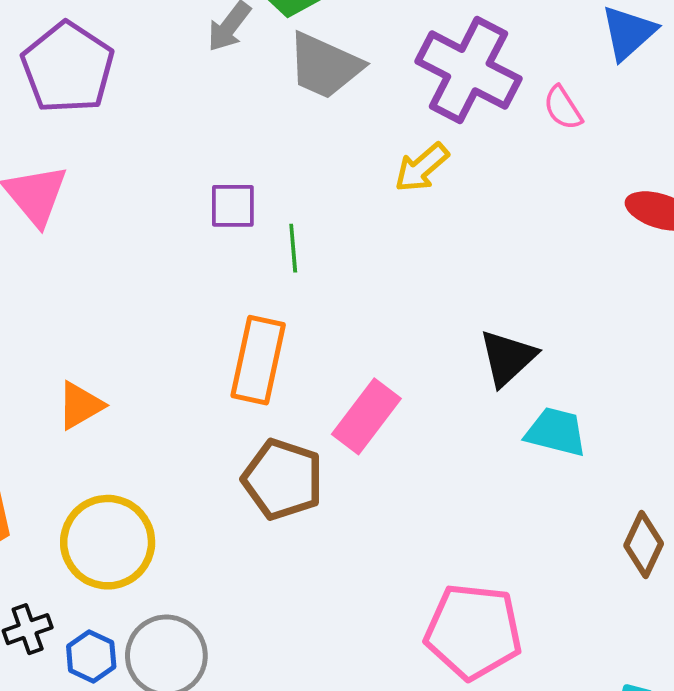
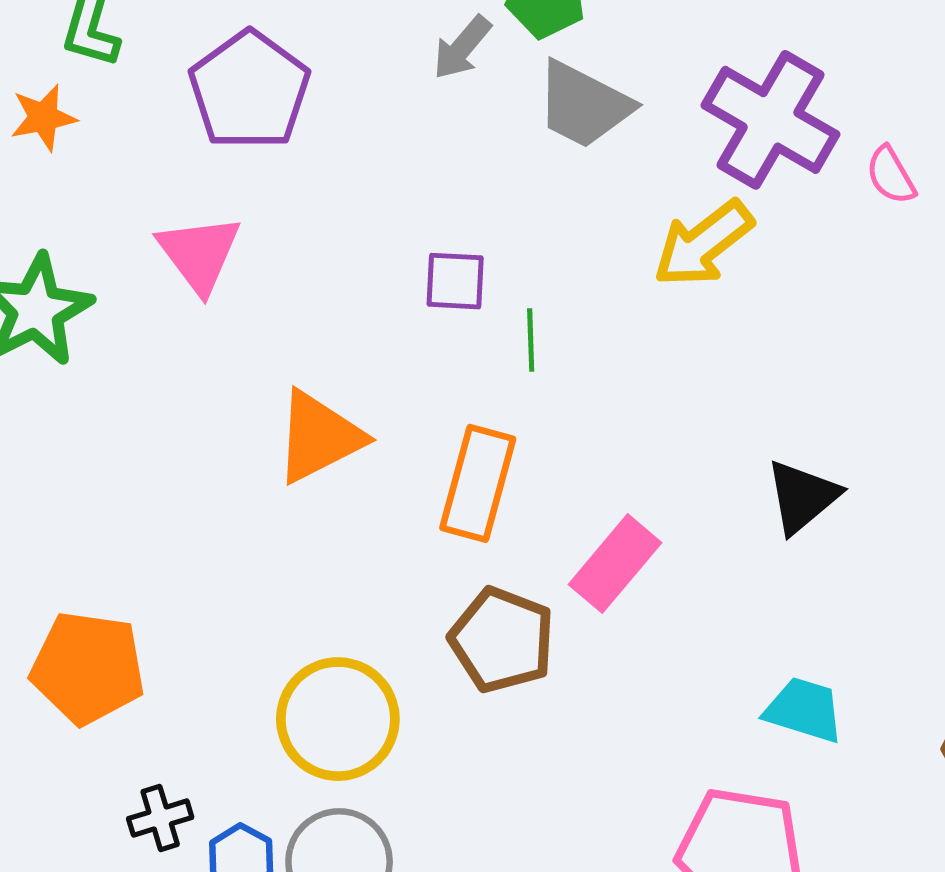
yellow arrow: (422, 168) -> (703, 244), size x1.4
orange triangle: (80, 405) -> (319, 437), moved, size x1.5
cyan trapezoid: (556, 432) -> (804, 710), moved
yellow circle: (108, 542) -> (338, 719), moved

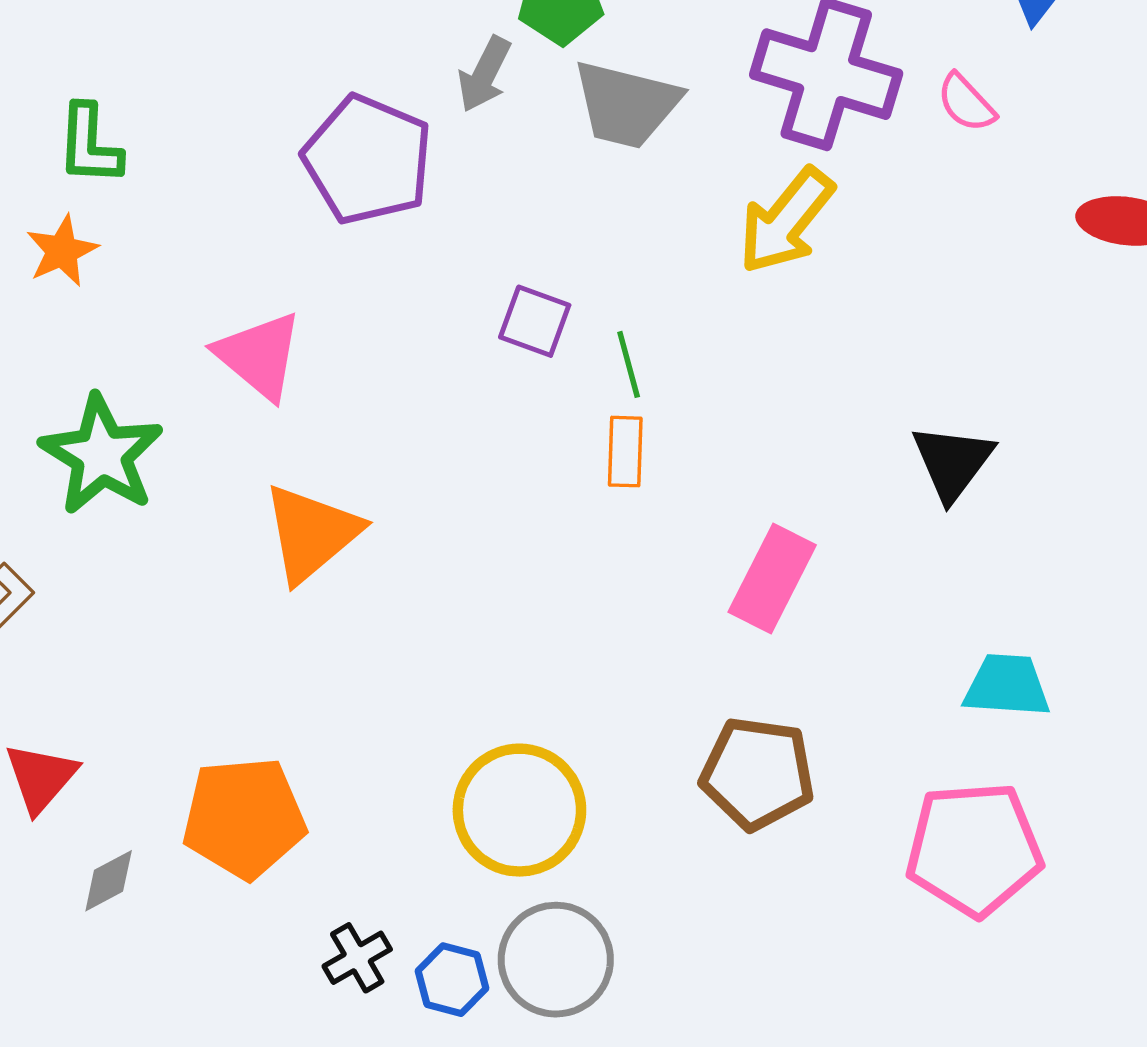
purple pentagon: (249, 90) -> (368, 160), moved
purple square: (455, 281) -> (535, 321), turned 30
orange triangle: (319, 437) -> (311, 533), moved
orange rectangle: (478, 483) -> (625, 452), moved, size x0.6
brown pentagon: (502, 640) -> (757, 773), moved

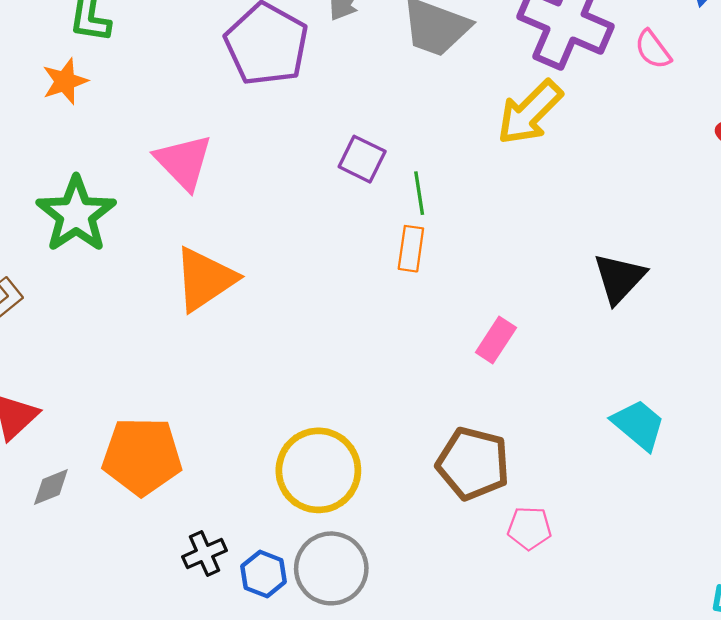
pink rectangle: (772, 578) -> (496, 340), size x0.7
cyan trapezoid: (1007, 686) -> (638, 425), turned 30
pink pentagon: (974, 849) -> (529, 528), moved, size x0.5

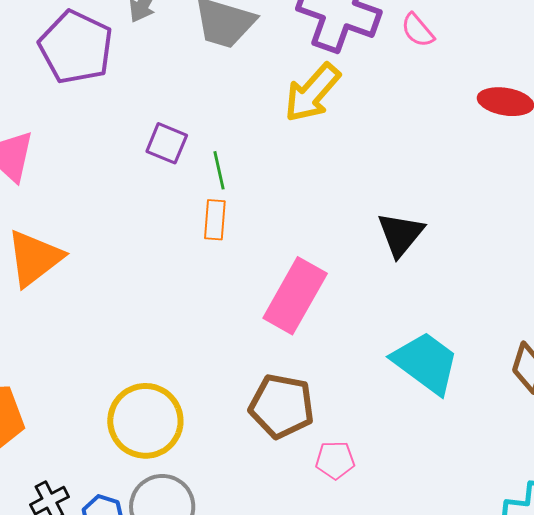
pink rectangle: (496, 340) -> (295, 296), size x1.8
cyan trapezoid: (638, 425) -> (426, 363), size x1.4

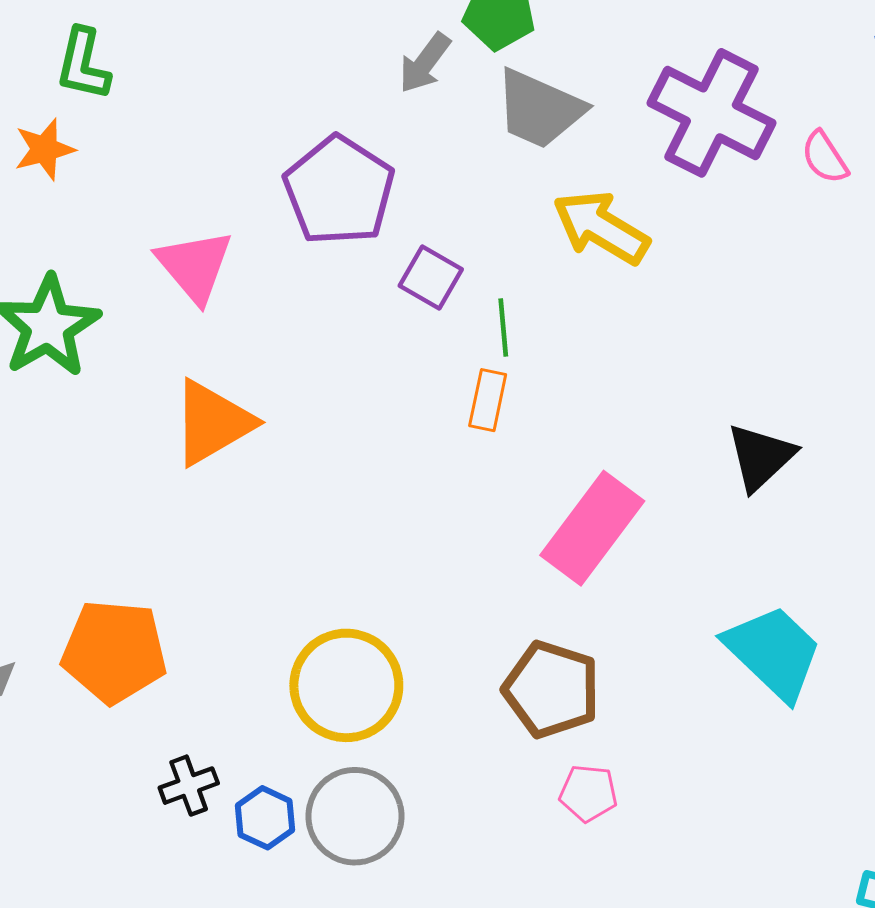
purple pentagon: (76, 47) -> (339, 191), moved
yellow arrow: (312, 93) -> (601, 227), moved, turned 72
pink pentagon: (335, 460) -> (588, 793), moved

